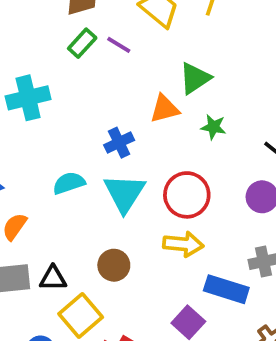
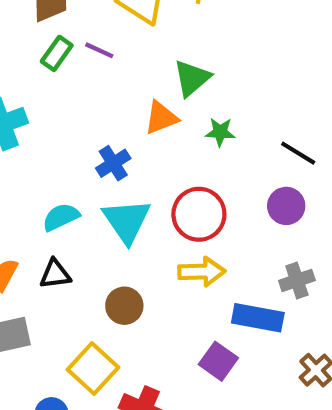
black triangle: (53, 278) -> (55, 274), moved

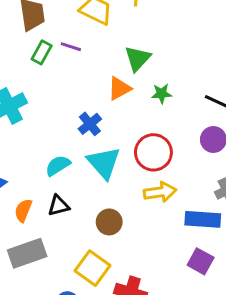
purple square: (218, 361) -> (201, 261), moved

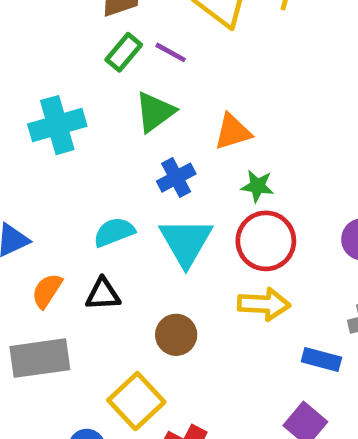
green triangle: (137, 59) -> (155, 112), moved
green star: (162, 94) -> (258, 186), moved
blue rectangle: (203, 219) -> (321, 359), size x0.7

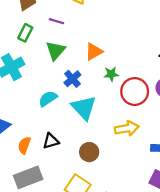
green rectangle: (124, 52) -> (25, 33), moved
cyan semicircle: (114, 232) -> (48, 99), moved
red circle: (266, 241) -> (135, 92), moved

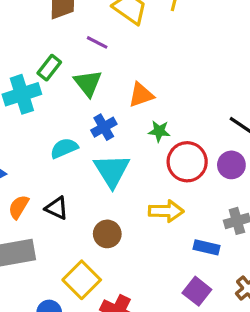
green rectangle: (25, 33) -> (49, 68), moved
green triangle: (56, 51) -> (88, 83), turned -30
black triangle: (51, 141) -> (57, 208), turned 30

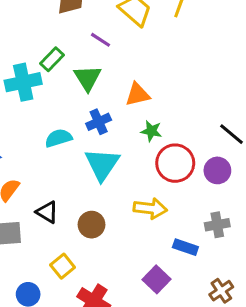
black triangle: (57, 208) -> (47, 212), moved
yellow square: (82, 280) -> (63, 266), size x0.7
purple square: (197, 291) -> (156, 279), moved

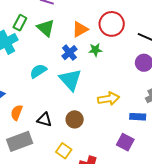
blue cross: (99, 122) -> (69, 53), moved
red circle: (175, 163) -> (112, 24), moved

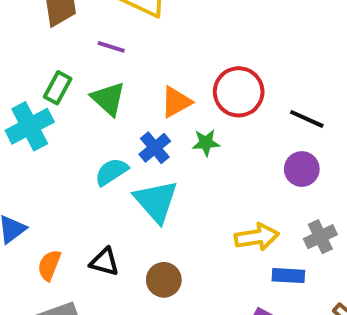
cyan semicircle: (38, 71) -> (112, 172), moved
yellow arrow: (109, 99) -> (257, 237), moved
black triangle: (44, 120) -> (104, 262), moved

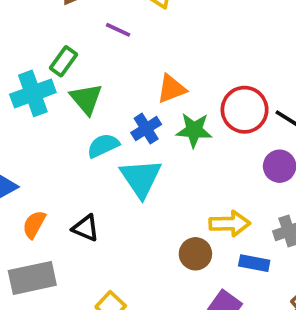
red circle: (239, 92) -> (245, 110), moved
green triangle: (108, 99) -> (86, 99), moved
green star: (206, 143) -> (194, 130), size x1.4
brown circle: (164, 280) -> (195, 254), moved

